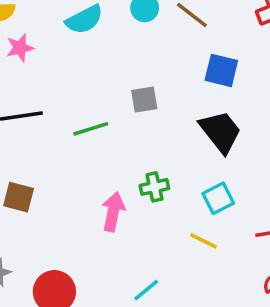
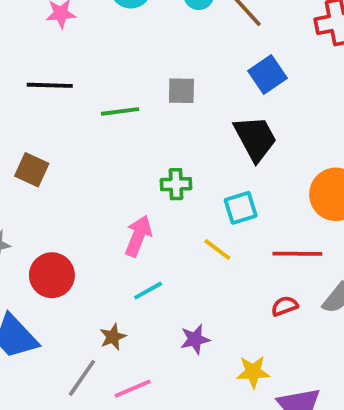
blue square: (221, 70) -> (267, 74), turned 32
pink arrow: (113, 212) -> (138, 236), moved

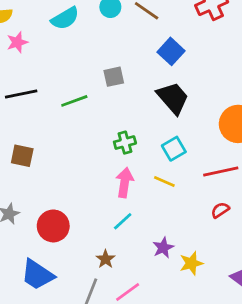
pink arrow: (138, 236) -> (125, 182), moved
yellow star: (253, 372) -> (191, 263), moved

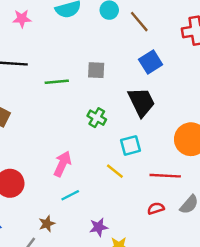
green cross: (125, 143) -> (97, 118), moved, turned 30
pink arrow: (125, 182) -> (62, 164), moved

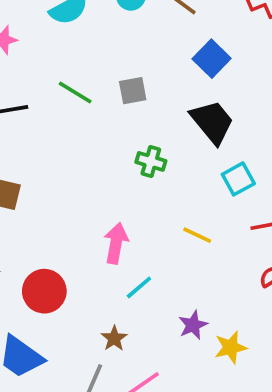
green line: (57, 82) -> (75, 93), moved, turned 50
cyan square: (131, 145) -> (238, 179), moved

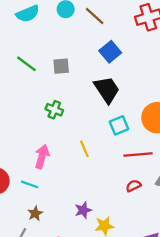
green cross: (151, 161) -> (54, 110), moved
yellow line: (197, 235) -> (84, 149), moved, turned 36
cyan line: (139, 287) -> (30, 184), moved, turned 54

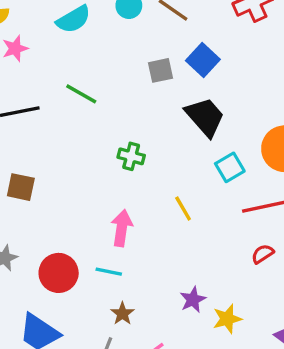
gray square: (61, 66) -> (161, 70), moved

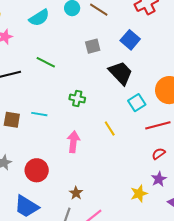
blue square: (203, 60) -> (130, 40), moved
cyan line: (109, 272) -> (39, 114), moved
purple star: (193, 300) -> (159, 179), moved

